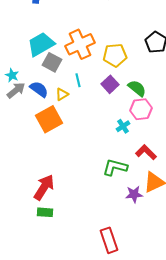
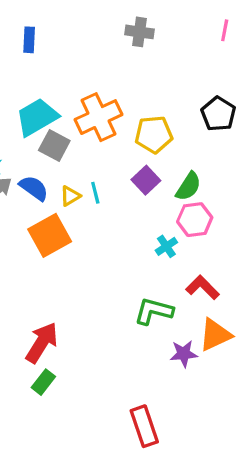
cyan line: (78, 80) -> (95, 193), moved
green semicircle: (137, 88) -> (188, 186), turned 84
green rectangle: (45, 212) -> (43, 382), turned -56

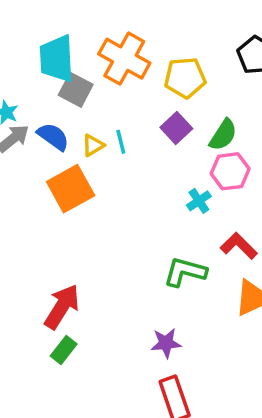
cyan trapezoid: (37, 117) -> (57, 59), turned -63
orange cross: (99, 117) -> (124, 59), turned -36
purple star: (184, 354) -> (166, 343), moved

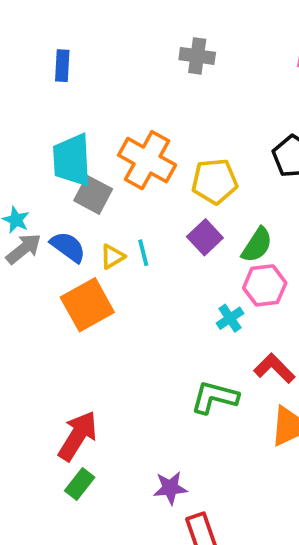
purple star: (166, 343) -> (170, 488), moved

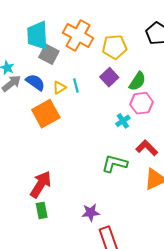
green rectangle: (80, 484) -> (42, 210), turned -49

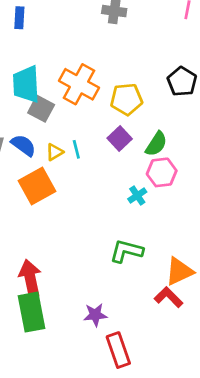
red L-shape: (147, 148) -> (168, 297), moved
red arrow: (41, 184) -> (30, 278), turned -44
green rectangle: (42, 210) -> (32, 312), size x1.8

